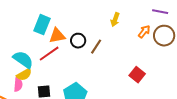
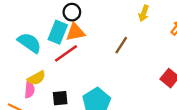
cyan rectangle: (42, 25) -> (58, 32), moved
black circle: (78, 41) -> (72, 12), moved
cyan semicircle: (23, 60) -> (29, 43), moved

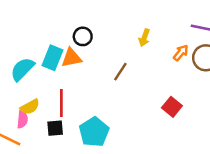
black circle: (72, 12) -> (83, 36), moved
cyan semicircle: (29, 43) -> (22, 69), turned -80
red line: (66, 53) -> (61, 103), moved, turned -55

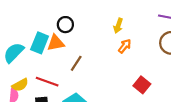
orange arrow: (181, 53) -> (125, 46), moved
brown line: (120, 72) -> (76, 63), moved
red line: (61, 103) -> (47, 82), turned -70

